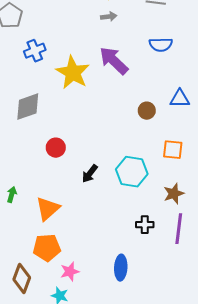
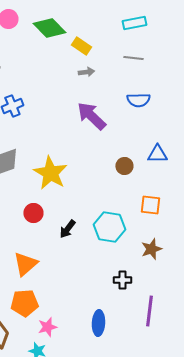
yellow star: (73, 73) -> (50, 173), moved
red circle: (56, 148) -> (33, 213), moved
purple line: (179, 229) -> (149, 311), moved

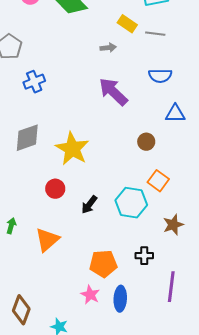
yellow rectangle: (81, 46) -> (127, 24), moved
blue triangle: (157, 154) -> (175, 114), moved
orange square: (150, 205) -> (158, 181), moved, turned 30
orange pentagon: (24, 303) -> (103, 264), moved
pink star: (47, 327) -> (90, 295), moved, turned -30

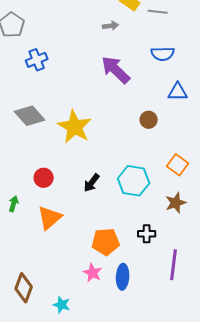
gray diamond: (27, 138) -> (30, 116), turned 68
orange square: (158, 181) -> (178, 165), moved
red circle: (55, 189) -> (44, 178), moved

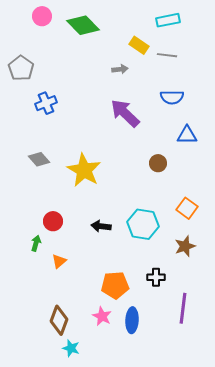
gray diamond: (30, 116) -> (39, 159), size x0.7
black arrow: (92, 183) -> (101, 226), turned 60
green arrow: (14, 204) -> (36, 243), moved
orange triangle: (50, 218) -> (59, 261), size x0.6
brown diamond: (24, 288) -> (59, 320), moved

